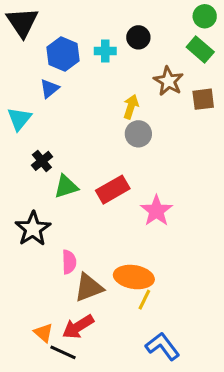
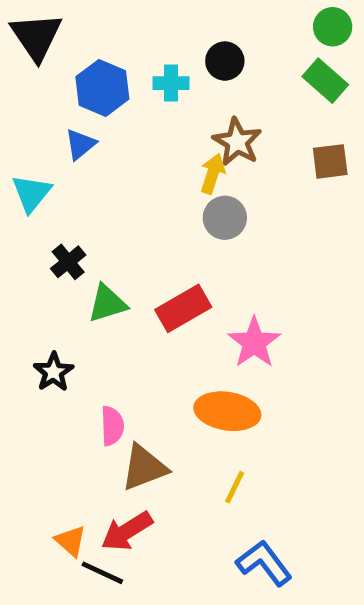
brown star: (169, 81) -> (237, 142), moved
black star: (33, 229) -> (53, 372), size x0.7
orange ellipse: (134, 277) -> (227, 411), moved

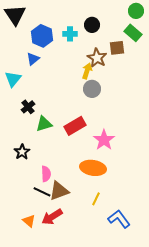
brown square: (330, 161) -> (117, 48), moved
blue L-shape: (264, 563) -> (119, 219), moved
black line: (102, 573) -> (42, 192), moved

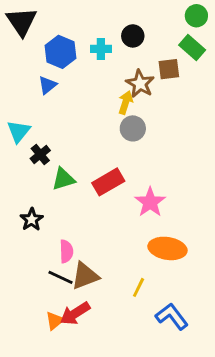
cyan triangle: (13, 79) -> (19, 131), moved
orange ellipse: (93, 168) -> (167, 248), moved
orange triangle: (29, 221) -> (55, 321), moved, turned 40

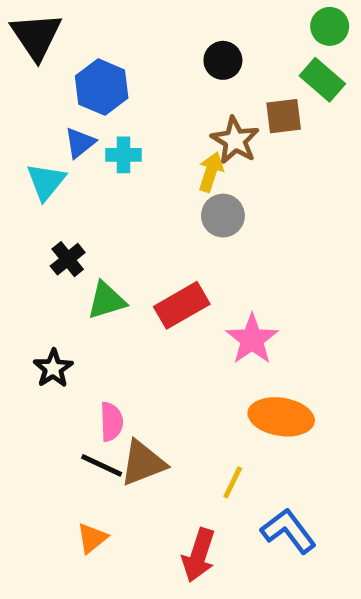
cyan cross: (101, 49) -> (124, 155), moved
cyan triangle: (19, 131) -> (46, 182), moved
red arrow: (75, 313) -> (199, 555), moved, turned -40

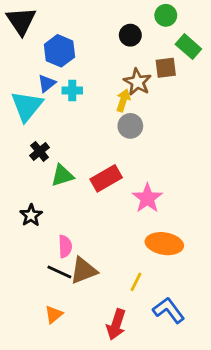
green circle: (330, 26) -> (166, 15), moved
cyan triangle: (46, 182) -> (27, 106), size x1.4

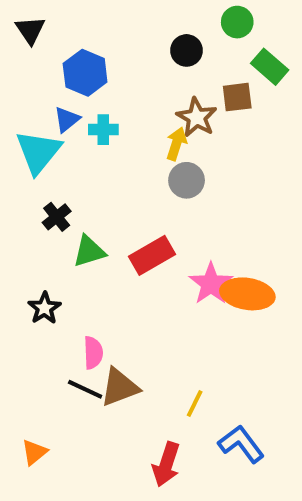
black triangle: (21, 21) -> (30, 30), size x0.7
orange ellipse: (164, 244) -> (247, 294), moved
orange triangle: (54, 315) -> (34, 452), moved

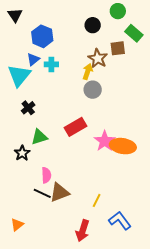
green triangle: (89, 251) -> (39, 137), moved

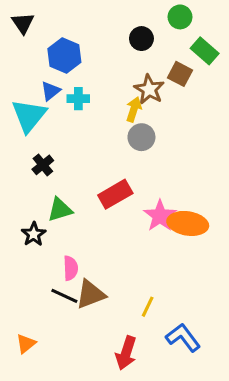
brown square: (118, 48) -> (180, 74), turned 35

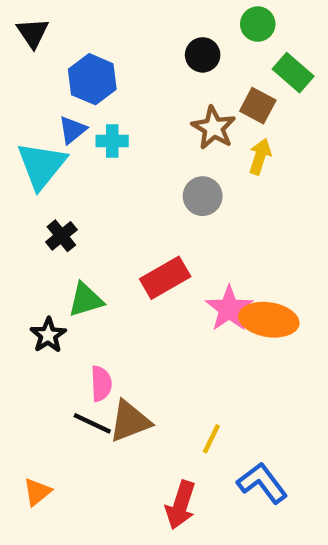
yellow arrow: (134, 109) -> (260, 156), moved

